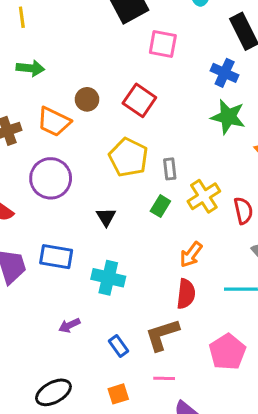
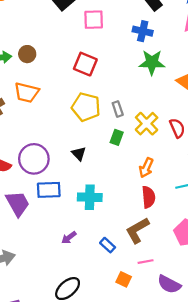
brown circle: (87, 99) -> (27, 54), moved
purple circle: (51, 178) -> (34, 159), moved
orange square: (118, 394) -> (124, 279), moved, turned -35

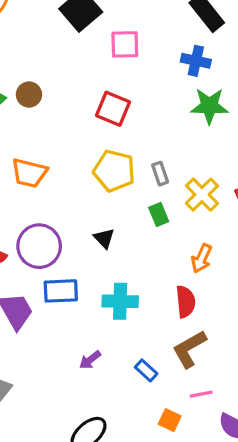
orange trapezoid: (27, 92) -> (29, 173), moved
green rectangle: (117, 137) -> (159, 215), turned -42
red semicircle: (148, 197) -> (186, 302), moved

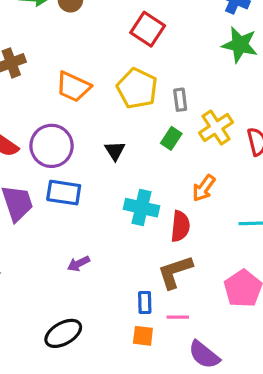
orange trapezoid: (29, 173) -> (73, 87), moved
green rectangle: (159, 215) -> (171, 138), turned 45
cyan cross: (120, 301) -> (141, 208), moved
blue rectangle: (146, 370) -> (145, 303), moved, turned 35
orange square: (170, 420) -> (143, 336), turned -30

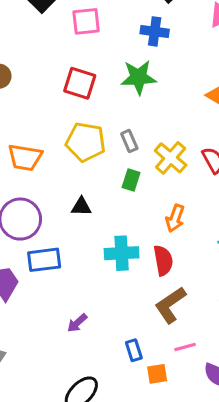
green star: (240, 45) -> (138, 77), moved
black triangle: (115, 151) -> (81, 207), turned -40
blue rectangle: (145, 303) -> (134, 350), moved

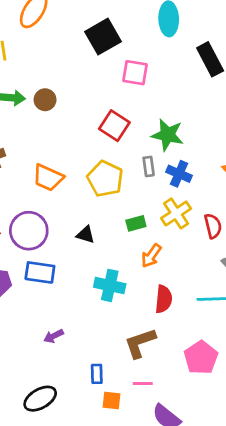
blue cross: (155, 31) -> (179, 174), moved
gray rectangle: (129, 141) -> (149, 166), moved
green rectangle: (131, 180) -> (136, 223), turned 42
orange arrow: (175, 218) -> (151, 256), moved
red semicircle: (163, 260) -> (164, 299), moved

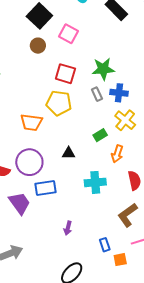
pink square: (135, 73) -> (68, 34), turned 36
brown circle: (45, 100) -> (38, 46), moved
yellow pentagon: (105, 179) -> (59, 103), moved
purple arrow: (54, 336) -> (68, 228), turned -32

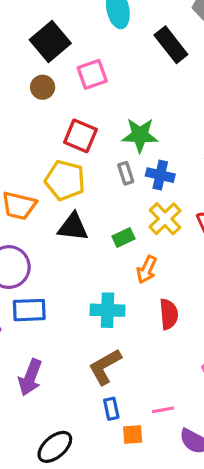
pink square: (68, 34) -> (92, 74), turned 36
black triangle: (69, 153) -> (73, 227), moved, size x1.5
brown L-shape: (128, 215) -> (105, 367), moved
purple arrow: (68, 228) -> (30, 377), moved, size x1.6

